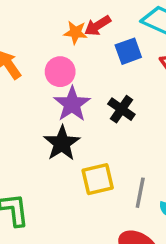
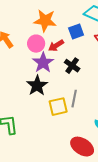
red arrow: (98, 26) -> (56, 46), moved
orange star: (75, 32) -> (45, 21), size x1.6
gray line: (140, 193) -> (74, 99), moved

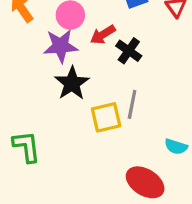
red arrow: (56, 46) -> (103, 35), moved
purple star: (43, 63) -> (61, 46), moved, turned 30

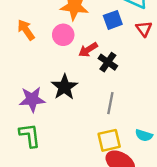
purple star: (61, 46) -> (32, 99), moved
yellow square: (106, 117) -> (109, 140), moved

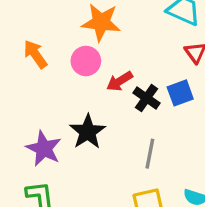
blue square: (113, 20) -> (180, 93), moved
purple star: (32, 99) -> (44, 149), turned 30

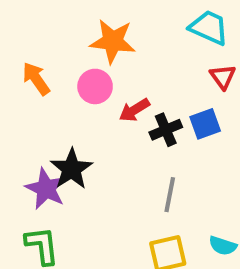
black cross: (146, 98) -> (166, 130), turned 32
black star: (88, 132) -> (71, 169), moved

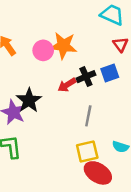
orange star: (113, 41) -> (63, 46), moved
red arrow: (134, 110) -> (67, 85), moved

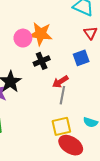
black cross: (86, 77) -> (42, 61), moved
red arrow: (67, 85) -> (60, 82), moved

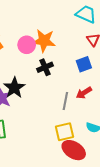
red arrow: (60, 82) -> (84, 93), moved

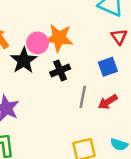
black star: (14, 88) -> (24, 60), moved
gray line: (65, 101) -> (83, 97), moved

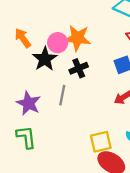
gray line: (83, 97) -> (62, 95), moved

